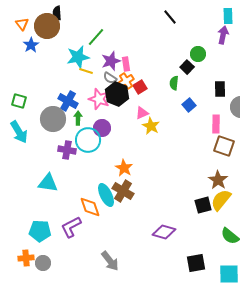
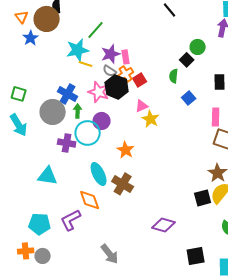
orange star: (124, 168) -> (126, 150), moved
cyan ellipse: (106, 195) -> (99, 174), moved

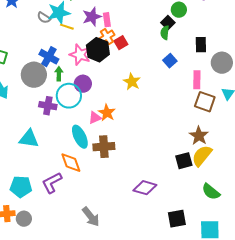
gray semicircle: (110, 71) -> (44, 18), moved
green semicircle: (174, 76) -> (165, 33), moved
pink triangle: (142, 106) -> (95, 118), moved
brown cross: (123, 184) -> (104, 147), turned -35

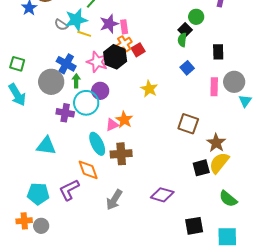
gray circle: (222, 63) -> (234, 82), moved
brown square: (205, 102) -> (188, 124), moved
gray arrow: (91, 217) -> (114, 200), moved, turned 70

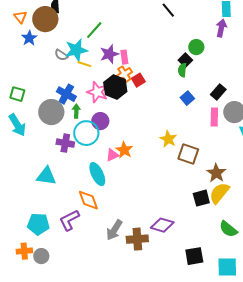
black rectangle: (218, 52) -> (218, 92), moved, turned 42
yellow star: (149, 89) -> (168, 139), moved
brown cross: (121, 154) -> (137, 239), moved

